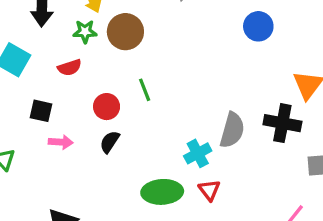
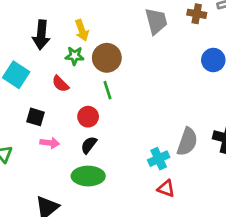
red semicircle: (70, 68) -> (60, 84), turned 60
green line: (145, 90) -> (107, 90), moved
red triangle: (209, 190) -> (166, 188), turned -36
green ellipse: (162, 192) -> (88, 176), moved

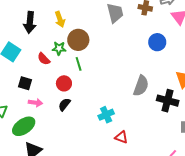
green star: (75, 56) -> (59, 48), moved
gray semicircle: (187, 142) -> (141, 86), moved
cyan cross: (159, 159) -> (106, 115), moved
green ellipse: (88, 176) -> (24, 126), moved, turned -35

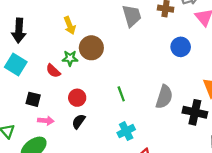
black arrow: (30, 22) -> (19, 30), moved
green line: (79, 64) -> (121, 94), moved

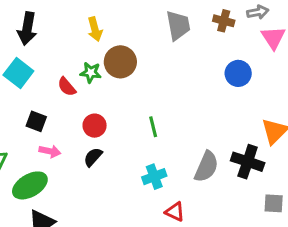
gray semicircle: (164, 97) -> (206, 167), moved

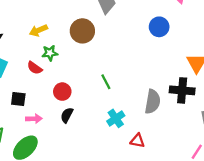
yellow arrow: (95, 29) -> (38, 30), moved, turned 96
brown circle: (120, 62) -> (82, 31), moved

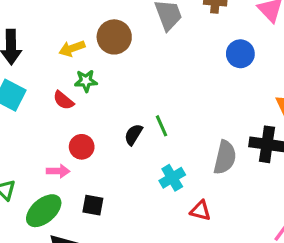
brown circle: (82, 31) -> (114, 37), moved
red circle: (62, 92) -> (82, 147), moved
black square: (18, 99) -> (93, 205), moved
black semicircle: (67, 115) -> (133, 135), moved

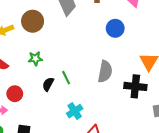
green star: (86, 81) -> (35, 59), moved
gray semicircle: (225, 157) -> (105, 72), moved

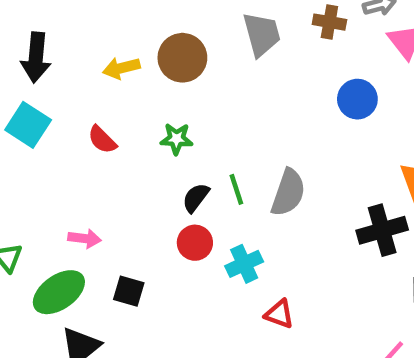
gray semicircle: (105, 72) -> (288, 193), moved
black cross: (135, 86) -> (382, 230), turned -30
red circle: (15, 94) -> (195, 243), moved

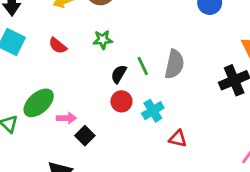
pink arrow: (85, 239) -> (66, 118), moved
black square: (129, 291) -> (85, 136), turned 36
green ellipse: (59, 292) -> (39, 103), moved

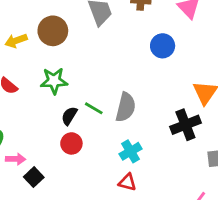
green star: (103, 40) -> (54, 81), size x1.4
green line: (143, 66) -> (94, 108), turned -36
cyan cross: (153, 111) -> (131, 151), moved

